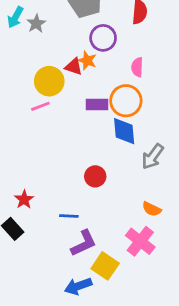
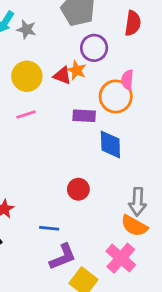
gray star: (36, 24) -> (26, 29), turned -30
yellow circle: (49, 81) -> (27, 76), moved
orange circle: (126, 101) -> (116, 96), moved
gray arrow: (153, 157) -> (138, 202), moved, turned -36
orange semicircle: (152, 209) -> (134, 226), size x1.4

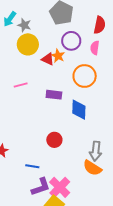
yellow circle: (27, 76) -> (28, 44), moved
pink semicircle: (127, 80) -> (95, 48), moved
purple rectangle: (84, 116) -> (54, 95), moved
pink cross: (121, 258) -> (60, 187), moved

